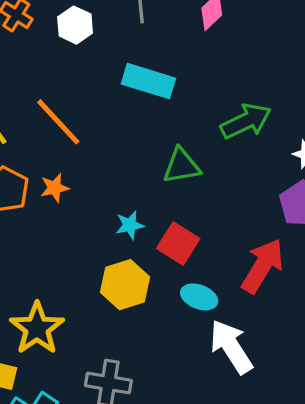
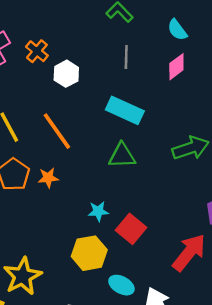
white hexagon: (75, 25) -> (66, 74), moved
green triangle: (182, 166) -> (122, 156), moved
cyan ellipse: (199, 297) -> (121, 285), moved

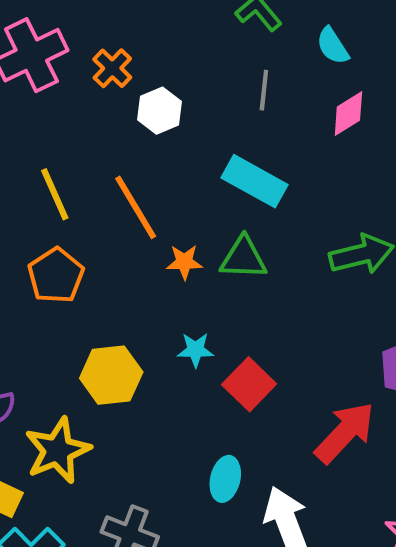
cyan semicircle: (177, 30) -> (333, 46), moved
orange star: (48, 178) -> (184, 262), moved
yellow hexagon: (89, 253) -> (111, 375), moved
cyan ellipse: (121, 285) -> (225, 479), turned 70

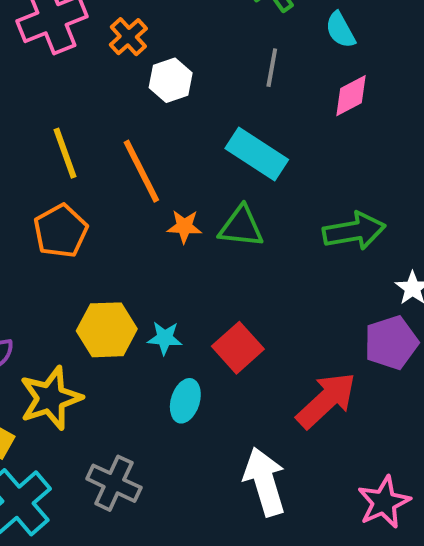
cyan star: (195, 350) -> (165, 338), moved
cyan ellipse: (225, 479) -> (185, 401), moved

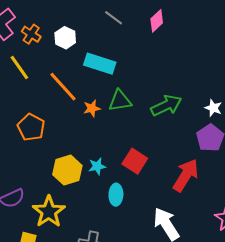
orange cross: (128, 37) -> (31, 34), moved
gray line: (272, 68) -> (114, 18), turned -48
yellow line: (65, 153) -> (19, 67), moved
cyan rectangle: (257, 154) -> (100, 64), moved
green arrow: (354, 231) -> (166, 105), moved

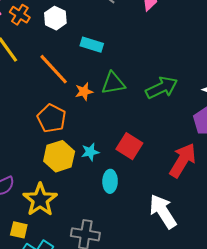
cyan rectangle: (100, 64) -> (92, 45), size x0.7
orange pentagon: (31, 127) -> (51, 118), moved

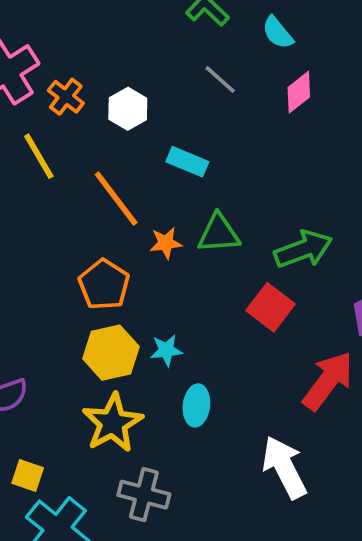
red square: (129, 146) -> (271, 307), moved
yellow star: (40, 200) -> (113, 423), moved

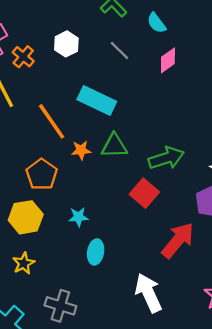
white hexagon: (128, 109) -> (66, 44), moved
cyan rectangle: (187, 162) -> (97, 100), size x1.5
yellow hexagon: (111, 353) -> (26, 217), moved
yellow star: (113, 423) -> (24, 263), moved, size x0.6

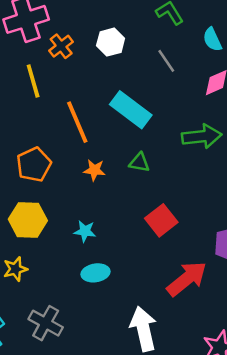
green triangle: (114, 146) -> (139, 163), size x0.7
orange star: (81, 150) -> (94, 170), moved
green arrow: (166, 158) -> (202, 136), moved
orange pentagon: (42, 174) -> (34, 165), moved
cyan ellipse: (96, 252) -> (95, 273), turned 60

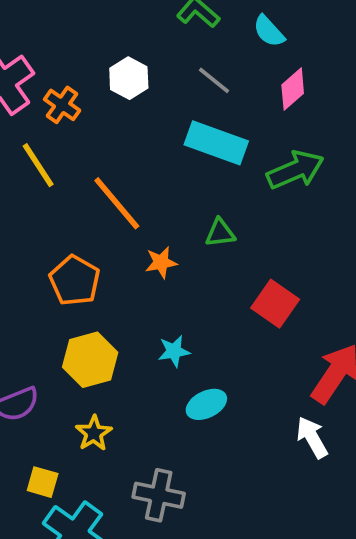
cyan rectangle: (131, 110) -> (216, 143), moved
white arrow: (143, 329) -> (312, 437), moved, size x0.7

